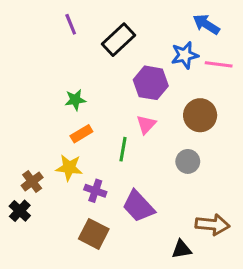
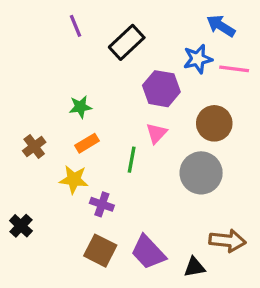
gray circle: (188, 161) -> (201, 173), size x1.6
brown cross: (32, 182) -> (34, 146), moved
purple trapezoid: (138, 206) -> (148, 252), moved

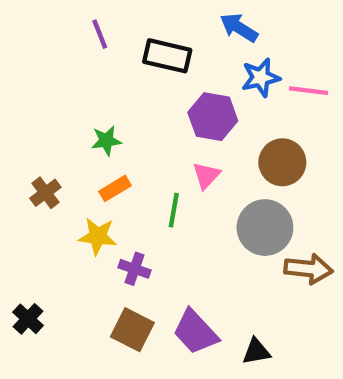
blue arrow: (221, 26) -> (239, 28), moved
black rectangle: (127, 42) -> (167, 56), turned 56
black cross: (21, 226) -> (28, 319), moved
brown arrow: (227, 241) -> (308, 269), moved

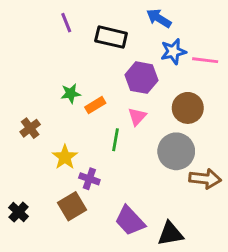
orange rectangle: (115, 188) -> (95, 105), moved
yellow star: (98, 236) -> (65, 157), turned 30
brown square: (132, 330) -> (72, 206), moved, turned 32
black triangle: (256, 351) -> (170, 234), size x1.4

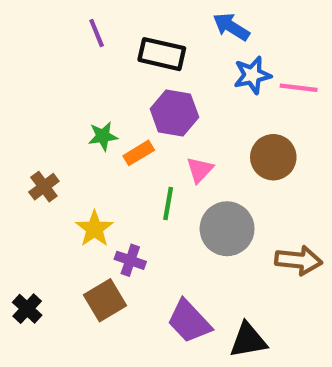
purple hexagon: (141, 78) -> (174, 113), moved
gray circle: (176, 151) -> (227, 229), moved

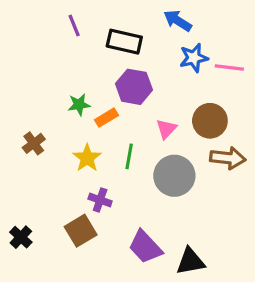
pink triangle: (200, 170) -> (166, 129), moved
yellow star: (94, 229) -> (87, 158), moved
brown arrow: (299, 260) -> (228, 158), moved

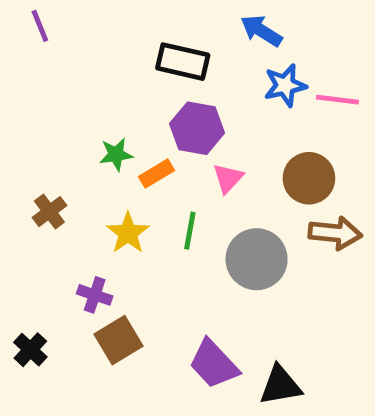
purple line: (74, 25) -> (40, 26), moved
pink triangle: (166, 129) -> (228, 178), moved
purple cross: (100, 200) -> (95, 295), moved

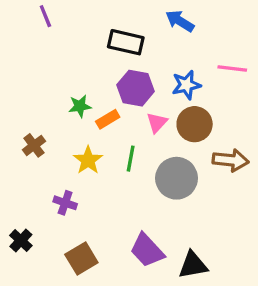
purple line: (40, 26) -> (45, 16), moved
blue star: (285, 85) -> (186, 85), moved
brown circle: (309, 178) -> (195, 124), moved
brown square: (118, 340) -> (81, 259), moved

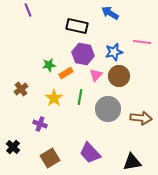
brown arrow: (231, 160) -> (141, 118), moved
black triangle: (193, 265) -> (132, 162), moved

